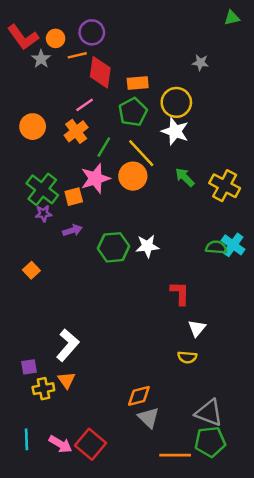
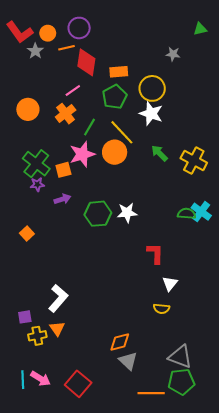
green triangle: (232, 18) -> (200, 29), moved
pink arrow: (60, 444) -> (40, 379), moved

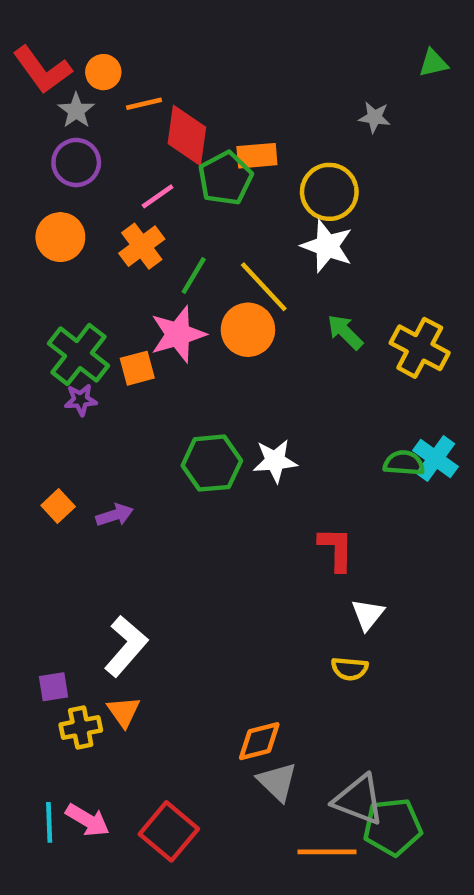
purple circle: (79, 28) -> (76, 162), moved
green pentagon: (115, 97) -> (225, 178), moved
purple arrow: (62, 199) -> (115, 515), moved
gray triangle: (180, 357) -> (359, 800), moved

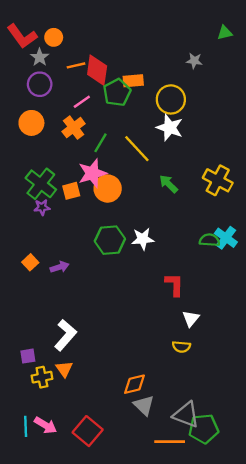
orange line: (144, 104) -> (76, 65), moved
orange circle: (248, 330) -> (108, 189), moved
green arrow: (345, 332) -> (169, 184), moved

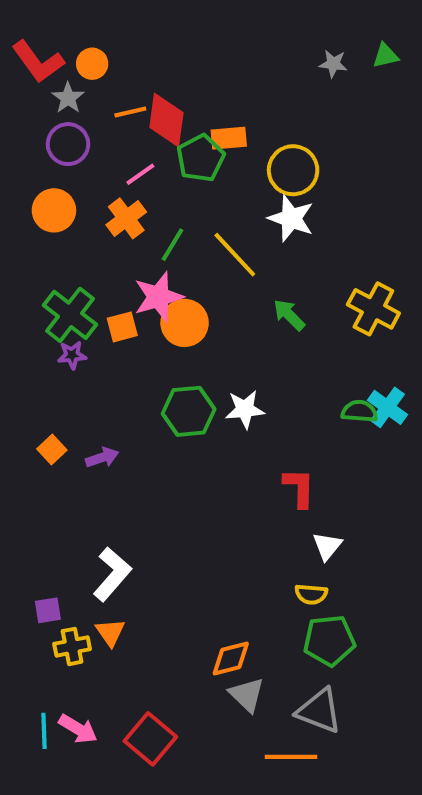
gray star: (194, 61) -> (333, 64), moved
green pentagon: (204, 429) -> (329, 640), moved

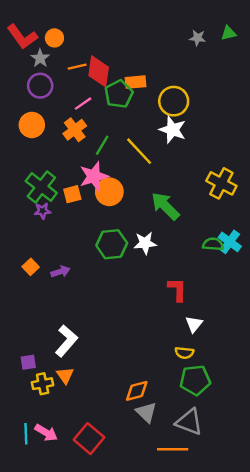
green arrow: (289, 315) -> (165, 206), moved, size x1.5

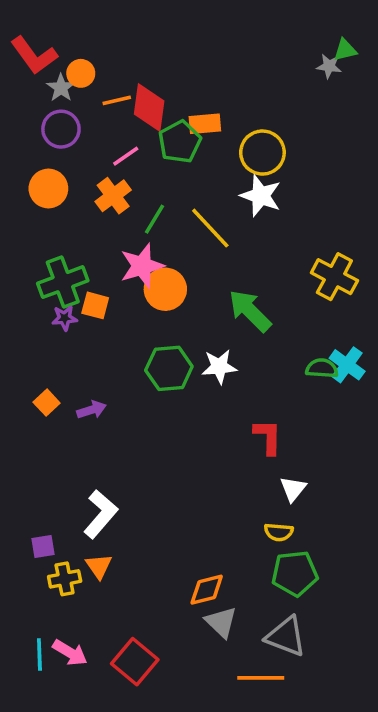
orange circle: (54, 38) -> (81, 73), moved
gray star: (198, 38) -> (329, 66), moved
green cross: (41, 187) -> (63, 282), turned 32
orange square: (72, 194) -> (95, 305), moved, turned 30

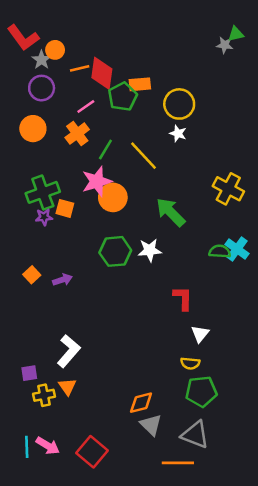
white star: (261, 196) -> (178, 133), size x0.6

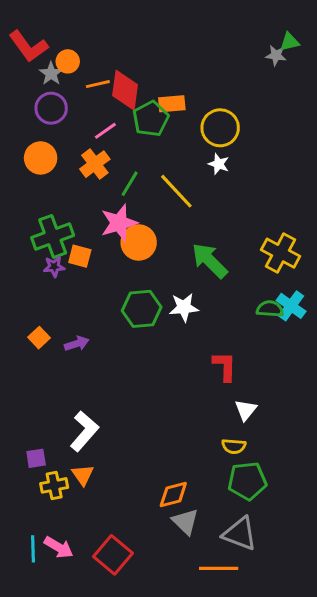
yellow cross: (228, 189) -> (280, 253), moved

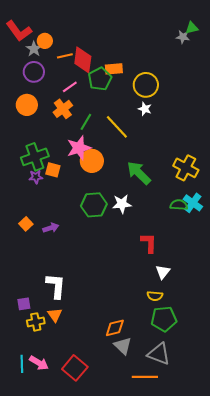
white L-shape: (84, 431) -> (56, 286), turned -36

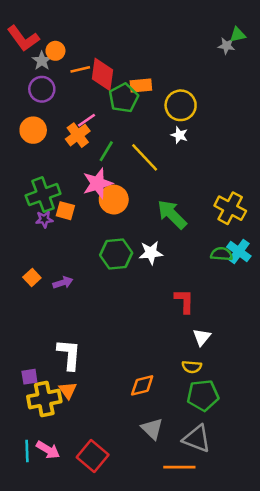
pink line: (70, 87) -> (86, 120), moved
yellow cross: (36, 322) -> (44, 399), size x1.5
orange diamond: (115, 328) -> (142, 385), moved

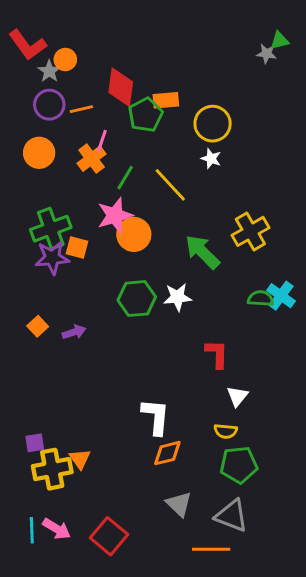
orange line: (80, 69) -> (81, 109), moved
pink line: (86, 120) -> (102, 141), turned -36
yellow cross: (230, 208) -> (250, 231), moved, turned 32
purple star: (44, 219) -> (52, 258), size x1.6
white L-shape: (69, 354) -> (156, 417), moved

